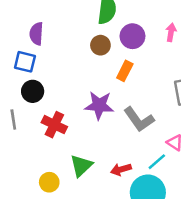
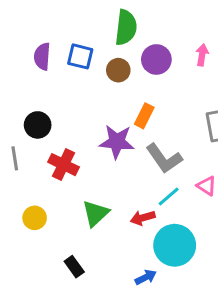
blue square: (25, 62) -> (80, 56), moved
orange rectangle: (125, 71) -> (144, 116), moved
cyan line: (157, 162) -> (169, 197), moved
yellow circle: (49, 182) -> (35, 218), moved

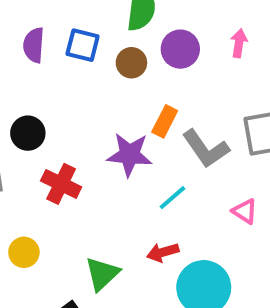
gray L-shape: (164, 158) -> (206, 149), moved
cyan line: (169, 197) -> (172, 198), moved
green triangle: (95, 213) -> (102, 274), moved

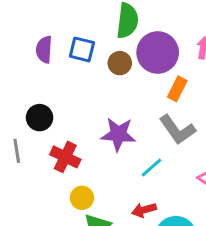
purple circle: (180, 49) -> (158, 52), size x1.4
orange rectangle: (165, 121) -> (177, 89), moved
yellow circle: (24, 252) -> (82, 198), moved

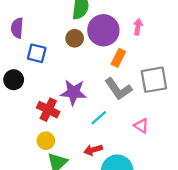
blue square: (82, 49) -> (37, 53), moved
red cross: (65, 157) -> (48, 110), moved

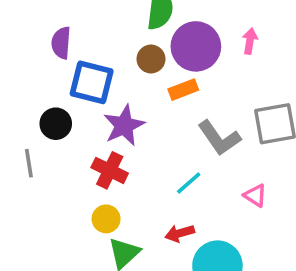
blue square: (37, 53) -> (92, 82), size x1.4
orange rectangle: (118, 58) -> (183, 90), moved, turned 42
purple star: (73, 92) -> (124, 125), moved, turned -30

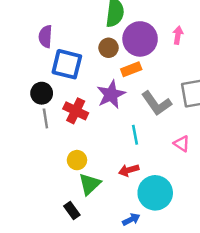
purple star: (124, 125) -> (111, 94), moved
gray line: (29, 163) -> (45, 118), moved
red cross: (110, 170) -> (76, 111), moved
cyan line: (189, 183) -> (135, 135), turned -60

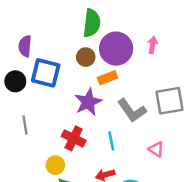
black circle: (42, 93) -> (15, 81), moved
red cross: (76, 111) -> (74, 138), moved

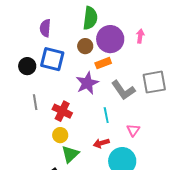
purple semicircle: (25, 46) -> (45, 28), moved
red cross: (74, 138) -> (62, 111), moved
pink triangle: (156, 149) -> (133, 130), moved, turned 32

